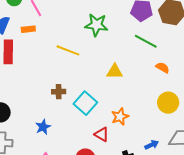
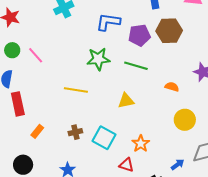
orange rectangle: (28, 29) -> (37, 131), moved, turned -32
green line: (146, 41) -> (136, 66), moved

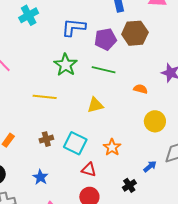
green star: (98, 59) -> (66, 65), turned -30
red triangle: (126, 165) -> (89, 170), moved

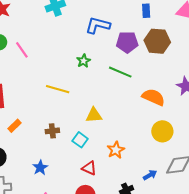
green star: (66, 65) -> (84, 61), size x0.6
orange semicircle: (140, 89) -> (153, 97), size x1.6
yellow triangle: (95, 105) -> (94, 115), moved
cyan square: (75, 143) -> (80, 140), size x0.7

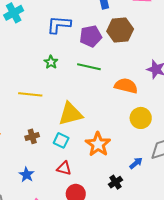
yellow triangle: (94, 115) -> (70, 114), size x1.5
orange star: (116, 150) -> (98, 144), size x1.4
red triangle: (89, 168) -> (64, 168), moved

